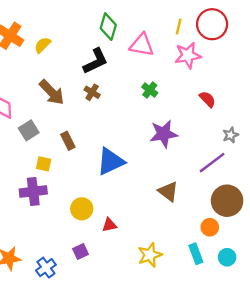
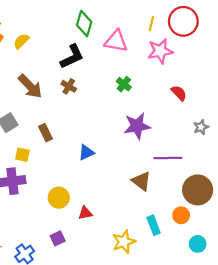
blue triangle: (111, 161) -> (86, 152), size x0.6
purple line: (212, 163) -> (168, 158), moved, turned 36
cyan rectangle: (196, 254) -> (154, 225), moved

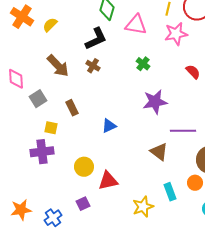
red triangle: (85, 213) -> (108, 181), size x1.5

